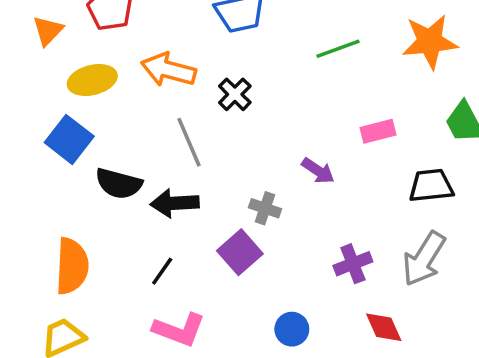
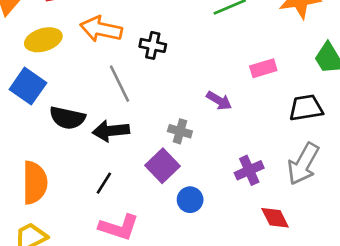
black cross: (235, 94) -> (153, 45), turned -30
blue circle: (292, 329) -> (190, 200), moved

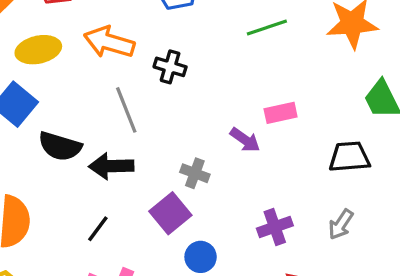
pink rectangle: (263, 68) -> (281, 113), moved
gray arrow: (303, 164) -> (341, 224), size x0.6

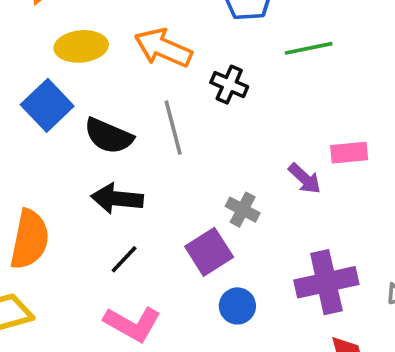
green line: (267, 28) -> (309, 48), moved
black semicircle: (60, 146) -> (109, 136), moved
black arrow: (111, 166) -> (117, 199), moved
purple cross: (275, 227) -> (326, 282), size x1.5

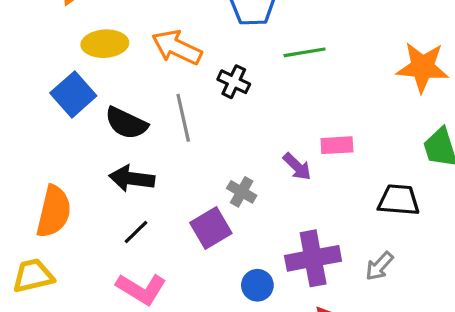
blue circle: (237, 306) -> (257, 285), moved

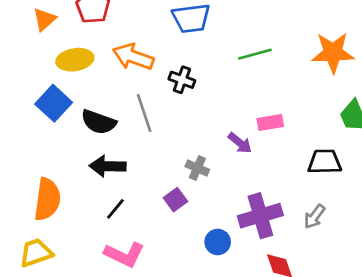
green line: (305, 52) -> (255, 54), moved
purple square: (211, 228) -> (175, 200), size x0.7

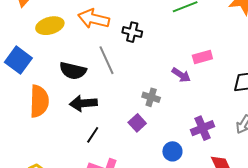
blue square: (54, 103) -> (18, 60), moved
orange semicircle: (47, 199) -> (39, 101), moved
purple cross: (260, 216) -> (202, 128), size x0.7

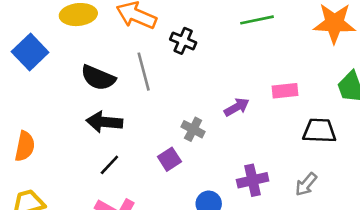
pink rectangle: (202, 57) -> (285, 91), moved
purple arrow: (181, 75) -> (237, 107), turned -72
orange semicircle: (39, 101) -> (25, 146), moved, size x0.7

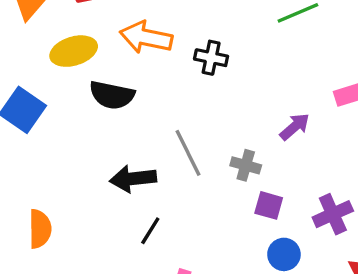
gray line: (144, 72) -> (188, 153), moved
black semicircle: (98, 78) -> (112, 95), moved
purple square: (169, 159) -> (269, 205), moved, turned -30

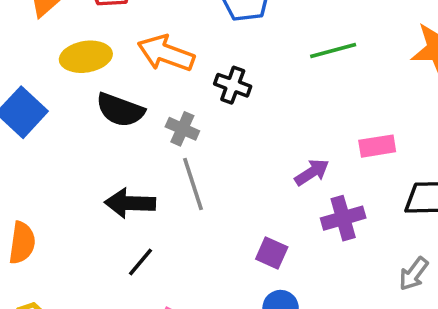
gray cross: (246, 165) -> (182, 129), moved
purple cross: (333, 214) -> (343, 218), moved

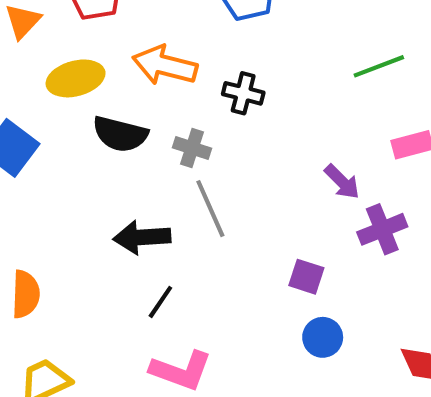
green line: (333, 50) -> (379, 66), moved
purple arrow: (312, 172) -> (342, 182), turned 84

